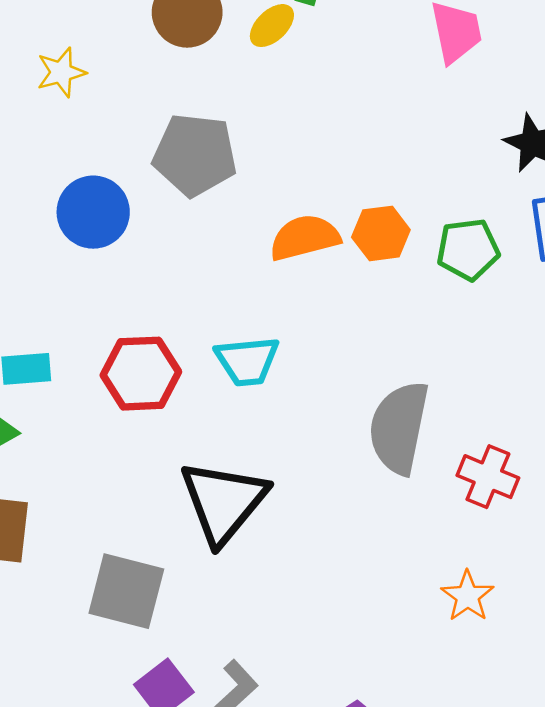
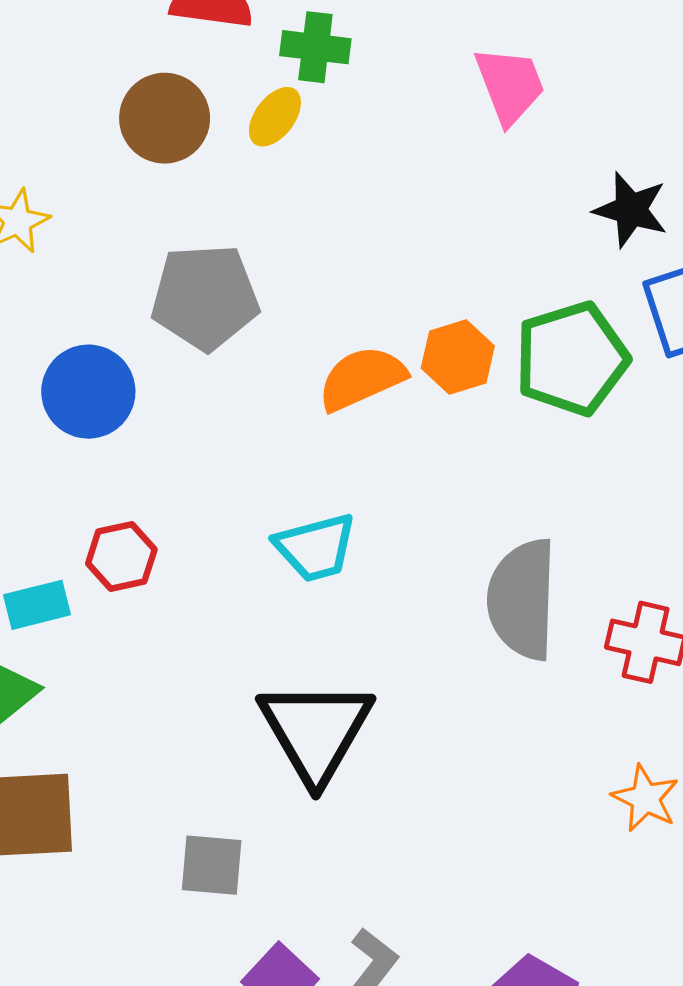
green pentagon: (468, 249) -> (572, 359), size x1.4
red hexagon: (141, 374) -> (121, 557), moved, size x0.7
gray square: (126, 591) -> (212, 865), size x0.7

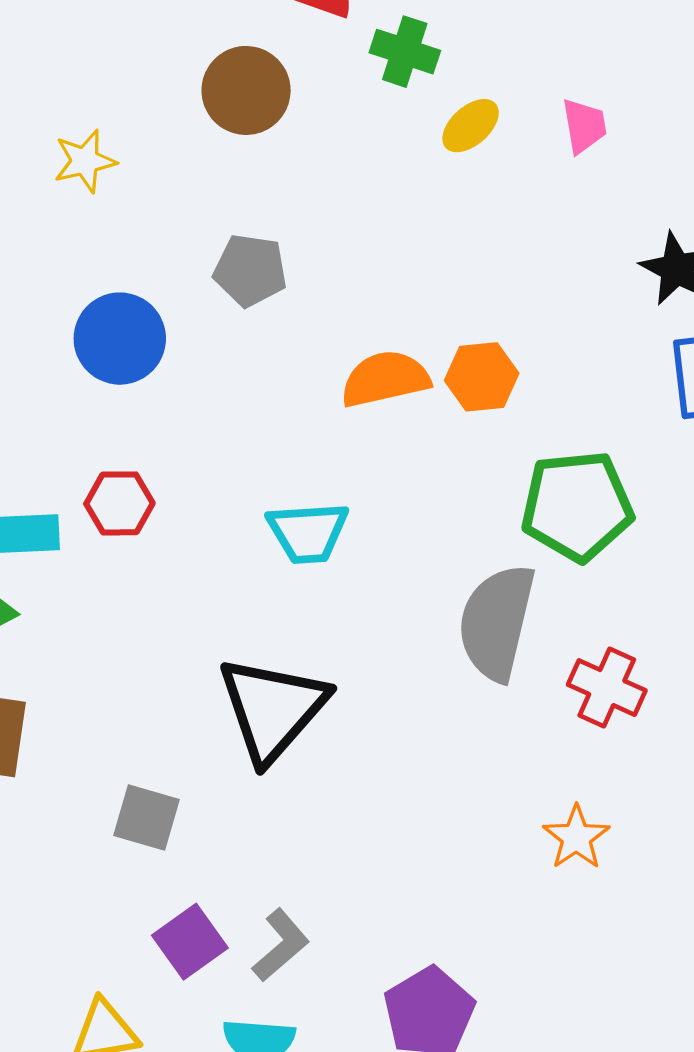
pink trapezoid: (510, 85) -> (584, 126), size x0.7
yellow ellipse: (275, 117) -> (471, 126), moved
gray pentagon: (205, 297) -> (250, 270), size x0.7
green pentagon: (572, 359) -> (577, 506), moved

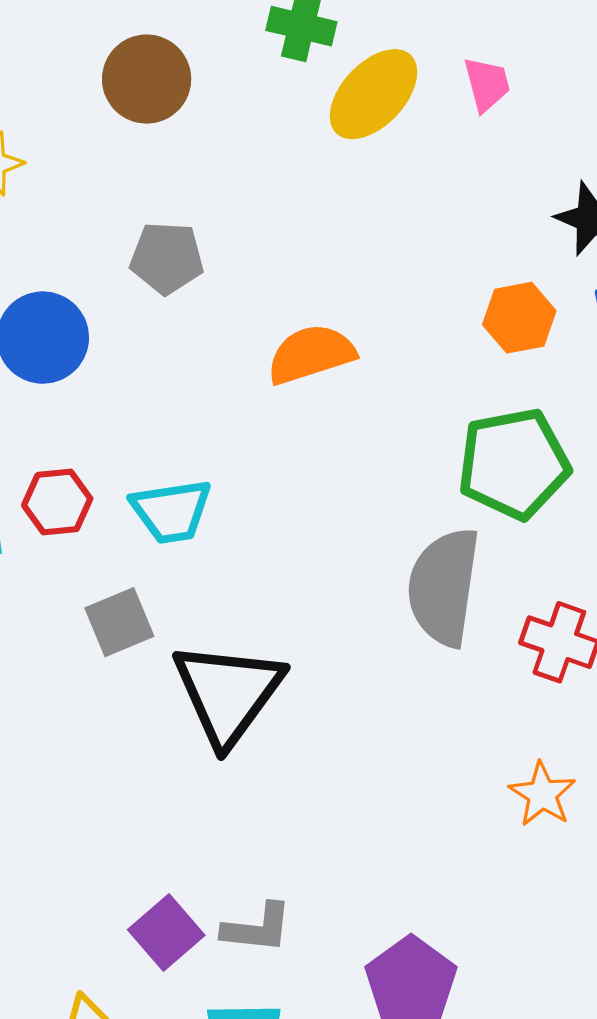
yellow ellipse: (471, 126) -> (374, 94), size x1.6
orange hexagon: (482, 377) -> (519, 318), moved
cyan trapezoid: (308, 532) -> (171, 511), moved
gray square: (146, 818) -> (119, 622), moved, turned -34
gray L-shape: (281, 945) -> (257, 928), turned 52

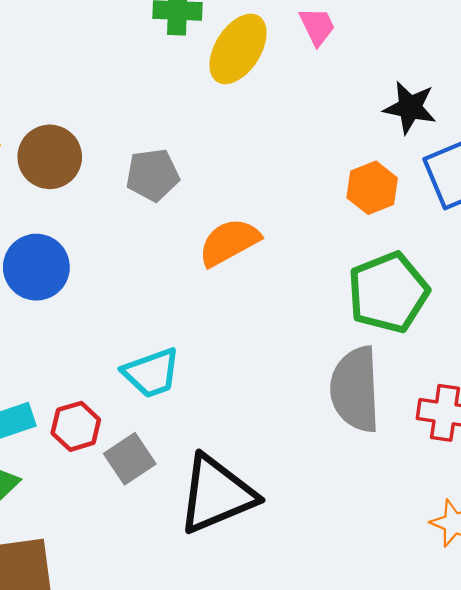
brown circle: (147, 79) -> (50, 157), moved
gray pentagon: (167, 258) -> (153, 175), moved
red hexagon: (57, 502) -> (76, 426), moved
black triangle: (228, 693) -> (217, 494), turned 42

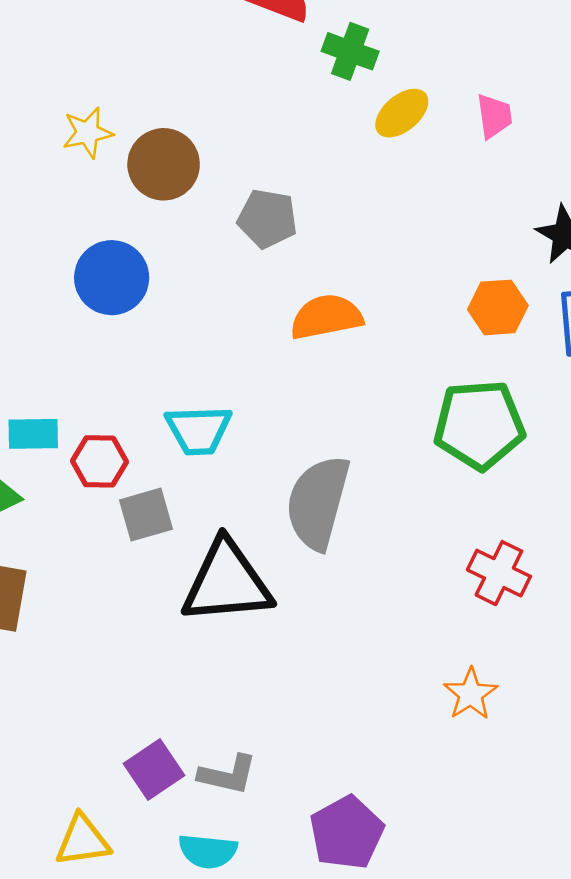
yellow ellipse: (238, 49) -> (402, 113), size x0.7
gray semicircle: (355, 389) -> (318, 503), moved

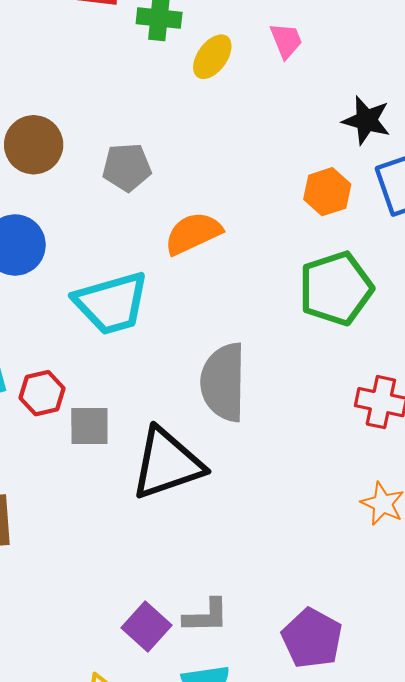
cyan trapezoid: (199, 430) -> (111, 303), moved, size x1.4
gray square: (146, 515) -> (89, 426), turned 30

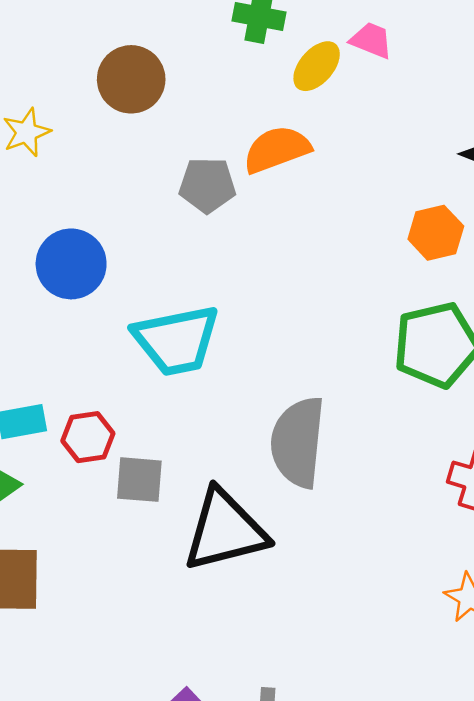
pink trapezoid: (286, 41) -> (371, 40), moved, turned -51
brown circle: (34, 145) -> (131, 79), moved
orange semicircle: (193, 233) -> (277, 149), moved

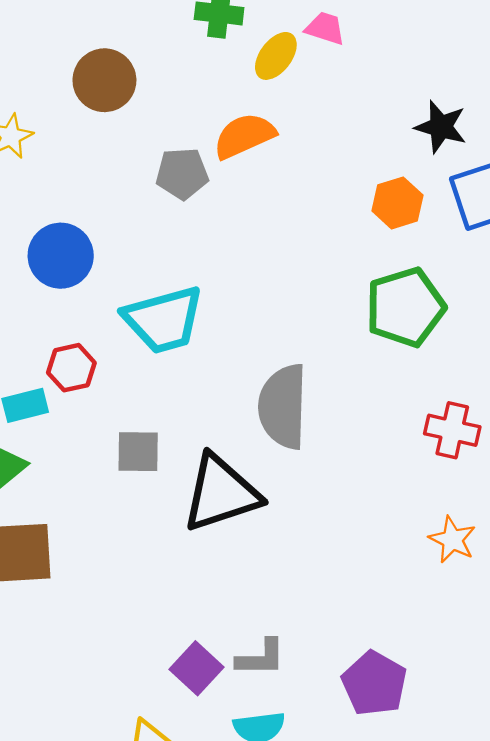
red hexagon: (88, 437) -> (71, 368), moved

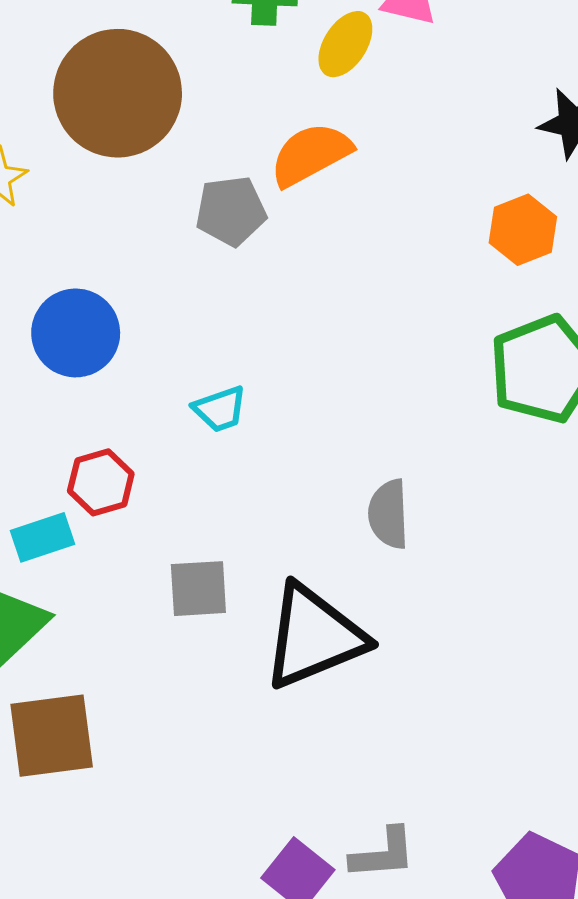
brown circle: (104, 80) -> (118, 93), size x1.5
cyan trapezoid: (163, 320) -> (220, 409), size x0.5
gray semicircle: (283, 406) -> (389, 514), size x0.6

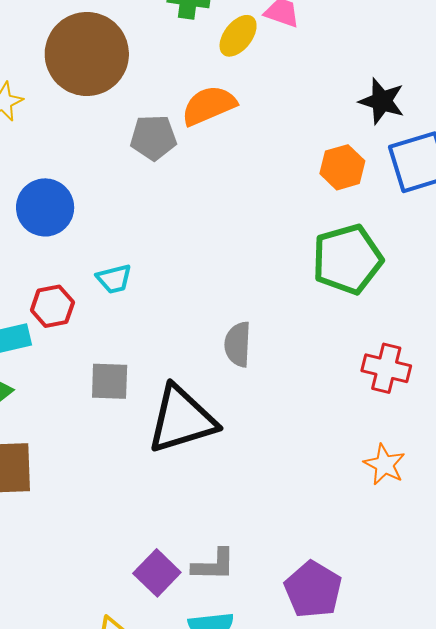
cyan trapezoid: (220, 409) -> (114, 279), moved

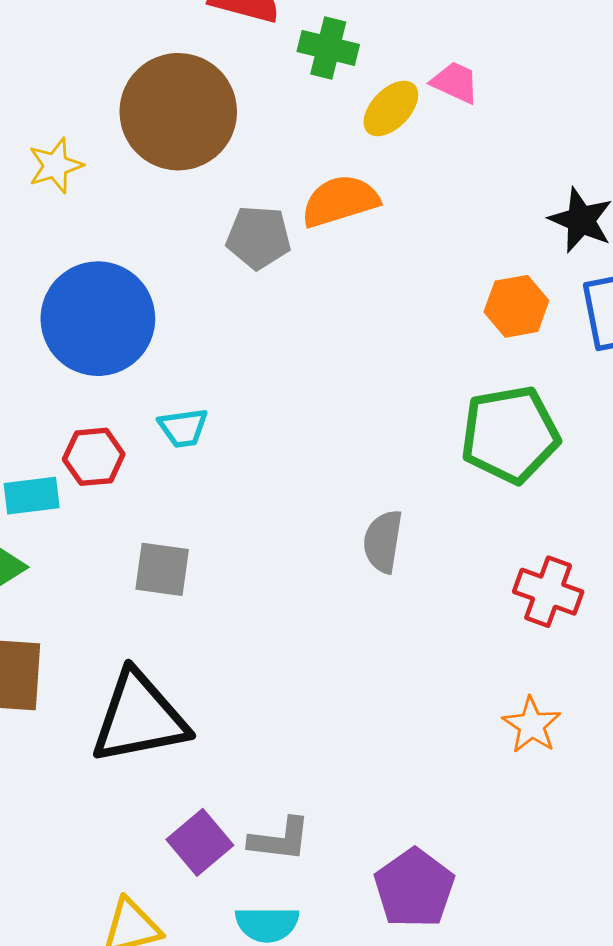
blue circle: (45, 207) -> (98, 319), size x1.4
gray semicircle: (238, 344) -> (383, 541), moved
black triangle: (182, 419) -> (139, 718), moved

